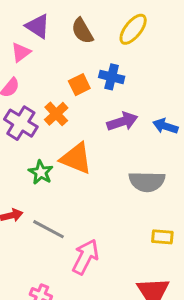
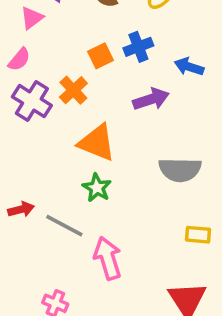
blue cross: (112, 77) -> (138, 47), turned -35
blue arrow: (165, 126) -> (189, 67), moved
green star: (41, 172) -> (97, 188), moved
pink arrow: (85, 257) -> (108, 258), turned -44

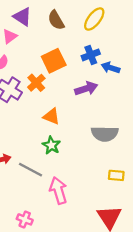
blue cross: (138, 47) -> (91, 55), moved
orange square: (100, 56) -> (54, 61), size x1.5
orange triangle: (97, 143) -> (51, 116), size x0.7

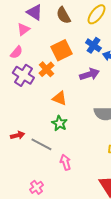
blue cross: (91, 55) -> (93, 45), turned -35
pink arrow: (58, 191) -> (65, 162), size x0.7
pink cross: (25, 219) -> (36, 187), turned 32

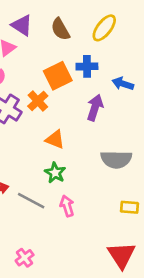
blue cross: (93, 45) -> (87, 66), moved, turned -35
purple arrow: (89, 74) -> (95, 108), turned -54
pink arrow: (65, 162) -> (67, 206), moved

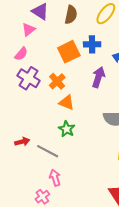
brown semicircle: (60, 29) -> (71, 15), turned -138
orange cross: (38, 101) -> (57, 81), moved
pink arrow: (67, 206) -> (55, 178), moved

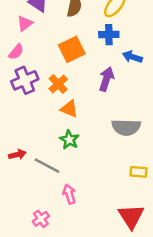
blue cross: (92, 44) -> (109, 35), moved
purple cross: (29, 78) -> (25, 80), turned 35
pink arrow: (55, 178) -> (69, 194), moved

